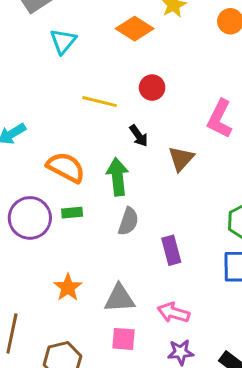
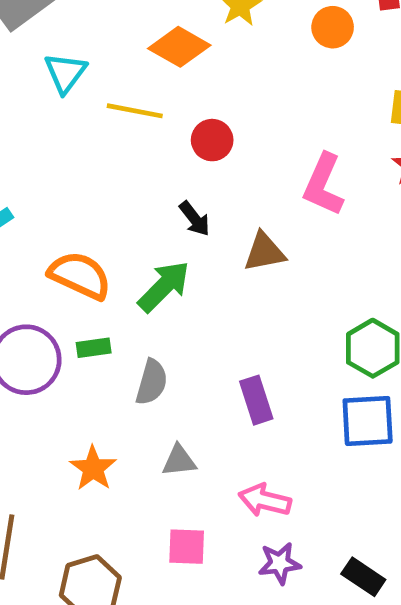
yellow line: (100, 102) -> (135, 111), moved
brown triangle: (181, 159) -> (264, 252), turned 40
green arrow: (118, 177) -> (164, 286), turned 54
gray semicircle: (128, 221) -> (152, 382), moved
gray triangle: (119, 298) -> (179, 461), moved, size x0.7

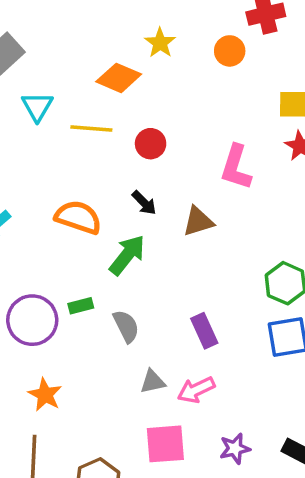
orange semicircle: (80, 275) -> (78, 217), moved
gray semicircle: (152, 382) -> (126, 326), turned -36
orange star: (93, 468) -> (45, 395), moved
pink arrow: (265, 500) -> (196, 390), moved, turned -33
pink square: (187, 547) -> (165, 444), size x1.4

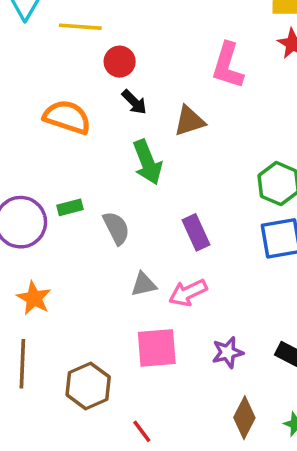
red circle: (151, 144) -> (120, 62), moved
green arrow: (127, 255) -> (147, 162), moved, turned 120

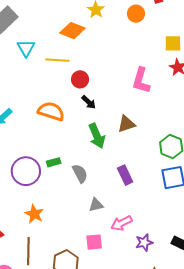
brown triangle: (189, 121) -> (126, 124), moved
pink arrow: (188, 293) -> (122, 223), moved
pink square: (157, 348) -> (94, 242), moved, size x0.7

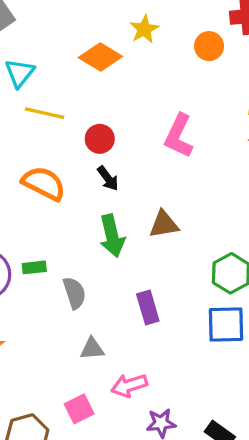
yellow line: (57, 60) -> (45, 113), moved
pink L-shape: (141, 80) -> (179, 136), moved
pink square: (94, 242) -> (79, 409), turned -30

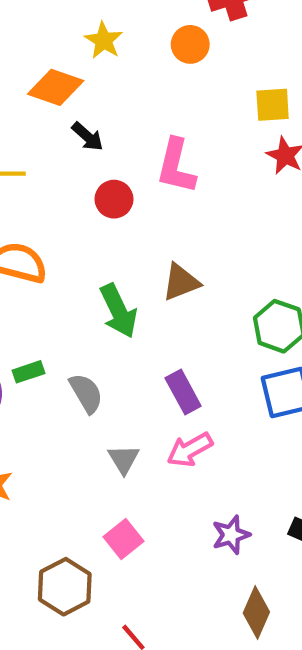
red circle: (100, 139) -> (114, 199), moved
black arrow: (108, 178) -> (88, 137), moved
gray triangle: (92, 349) -> (124, 459), turned -45
pink arrow: (129, 385) -> (190, 450), moved

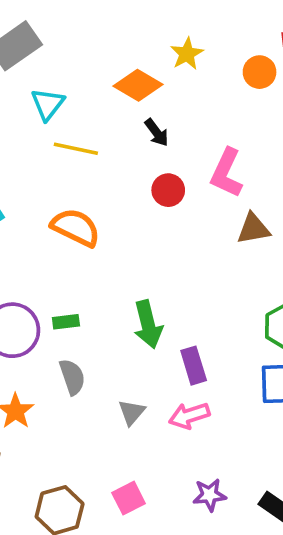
brown triangle: (181, 282) -> (253, 229), moved
green arrow: (118, 311) -> (148, 324), moved
gray semicircle: (86, 393) -> (72, 377), moved
pink square: (123, 539) -> (129, 498), moved

